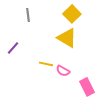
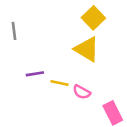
gray line: (28, 15) -> (14, 31), moved
purple line: (13, 48) -> (35, 74), moved, turned 40

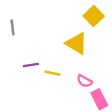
yellow square: (93, 18) -> (94, 16), moved
pink semicircle: (82, 92) -> (84, 81), moved

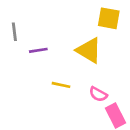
yellow square: (94, 16) -> (109, 18), turned -36
purple line: (31, 65) -> (38, 50), moved

